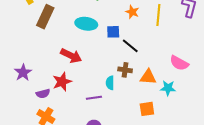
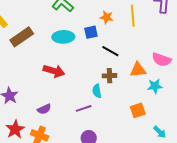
brown rectangle: (45, 17) -> (22, 37), turned 40
blue square: (113, 32) -> (91, 32), moved
orange triangle: (148, 77) -> (138, 70), moved
red star: (62, 82) -> (15, 129), moved
purple semicircle: (43, 94) -> (44, 109), moved

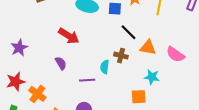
orange triangle: (138, 70) -> (148, 47), moved
cyan star: (155, 86) -> (152, 77), moved
purple semicircle: (44, 109) -> (61, 63), moved, turned -112

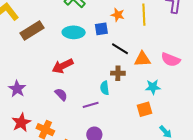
red arrow: (69, 36) -> (63, 66), turned 135

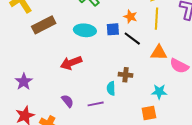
black line: (120, 49) -> (132, 39), moved
orange triangle: (142, 59) -> (159, 53), moved
purple semicircle: (61, 94) -> (67, 101), moved

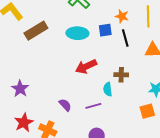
black line: (132, 39) -> (125, 38), turned 42
red arrow: (71, 63) -> (86, 66), moved

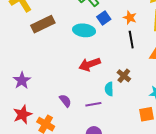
blue square: (105, 30) -> (104, 18), moved, turned -32
brown cross: (121, 75) -> (124, 76), turned 32

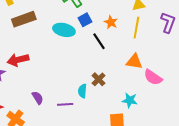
black line: (131, 40) -> (99, 41), moved, turned -30
red arrow: (90, 64) -> (18, 60), moved

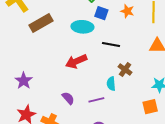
blue square: (85, 20) -> (101, 13), turned -32
black line: (99, 41) -> (111, 45), moved, turned -36
red arrow: (18, 60) -> (76, 61), moved

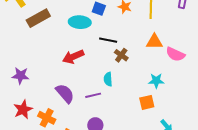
brown cross: (125, 69) -> (121, 55), moved
purple star: (24, 81) -> (21, 76), turned -30
purple semicircle: (68, 98) -> (65, 93), size x1.5

